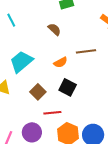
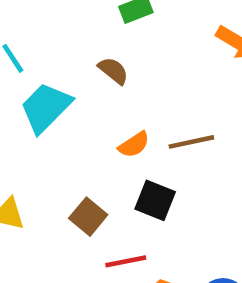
brown line: (86, 51) -> (191, 142), moved
cyan trapezoid: (21, 62) -> (46, 108), moved

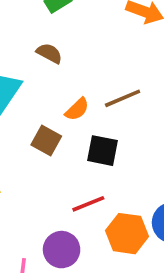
brown square: (88, 217) -> (46, 141), moved

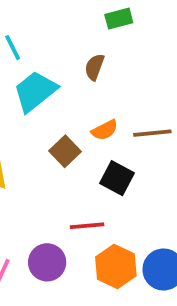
brown semicircle: (49, 53) -> (94, 67), turned -115

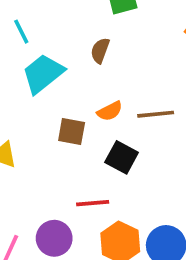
brown square: (65, 151) -> (72, 132), turned -36

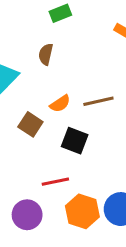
brown square: (72, 132) -> (30, 124), turned 30

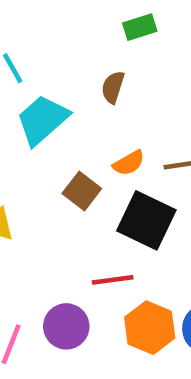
black square: (75, 141) -> (146, 220), size x1.4

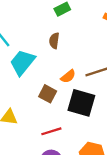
red line: (113, 280) -> (51, 131), moved

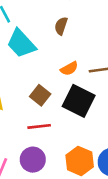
cyan trapezoid: (22, 62) -> (21, 44), turned -92
brown square: (48, 94) -> (40, 95), moved

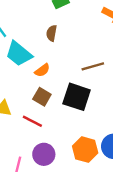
orange semicircle: (69, 69) -> (42, 70), moved
red line: (39, 126) -> (32, 121), moved, turned 42

